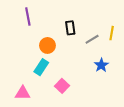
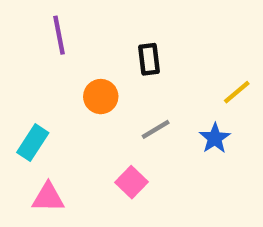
yellow line: (112, 33) -> (237, 92), moved, turned 40
gray line: (92, 39) -> (156, 129), moved
cyan rectangle: (41, 67) -> (33, 143), moved

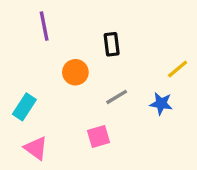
blue star: (215, 138) -> (161, 104), turned -30
pink square: (131, 182) -> (98, 137), turned 30
pink triangle: (48, 197) -> (36, 148), turned 35

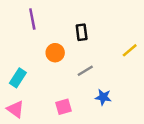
blue star: (161, 104) -> (103, 97), moved
pink square: (98, 137) -> (64, 107), moved
pink triangle: (36, 148) -> (15, 109), moved

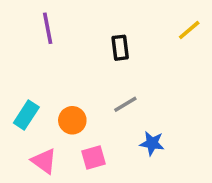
yellow line: (130, 50) -> (189, 30), moved
orange circle: (55, 53) -> (72, 120), moved
pink triangle: (15, 109) -> (44, 161), moved

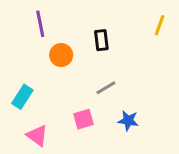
yellow line: (189, 30) -> (160, 25), turned -30
orange circle: (72, 120) -> (61, 55), moved
pink square: (94, 157) -> (84, 119), moved

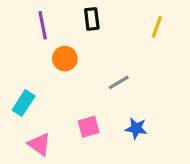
yellow line: (160, 25) -> (157, 27), moved
black rectangle: (101, 40) -> (92, 19), moved
gray line: (106, 88) -> (119, 82), moved

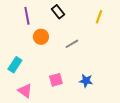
black rectangle: (92, 19) -> (58, 12), turned -32
gray line: (119, 82) -> (72, 44), moved

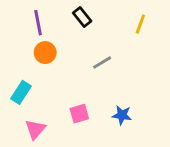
orange circle: (41, 37) -> (45, 53), moved
pink triangle: (25, 91) -> (35, 129), turned 35

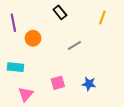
purple line: (38, 23) -> (13, 23), moved
cyan rectangle: (21, 92) -> (15, 67), turned 63

